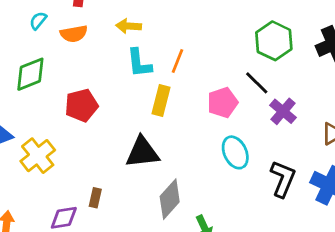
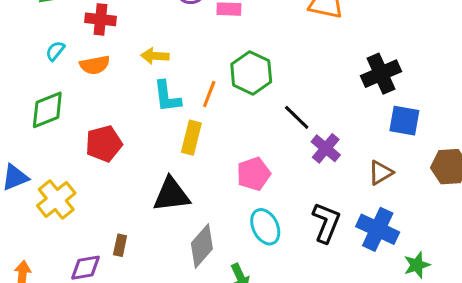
green hexagon: (274, 41) -> (251, 73), moved
pink pentagon: (223, 102) -> (254, 174), moved
cyan ellipse: (235, 152) -> (265, 227), moved

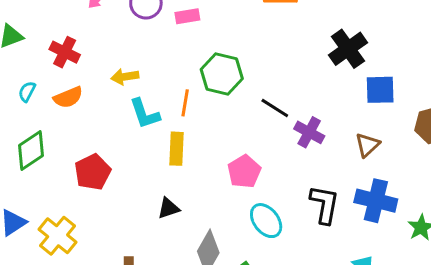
red cross: (100, 19) -> (65, 52), turned 32
black triangle: (171, 195) -> (169, 208), size x0.6

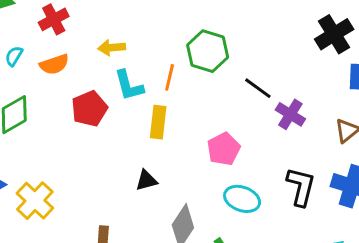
red cross: (65, 52) -> (54, 19), turned 32
red pentagon: (93, 172) -> (89, 109), moved
cyan ellipse: (266, 221) -> (242, 199), turned -36

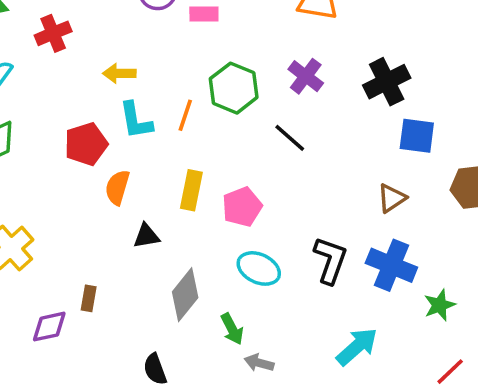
orange semicircle: (54, 64) -> (117, 187), moved, turned 120
purple cross: (290, 114) -> (306, 76), moved
yellow rectangle: (158, 122) -> (191, 190), moved

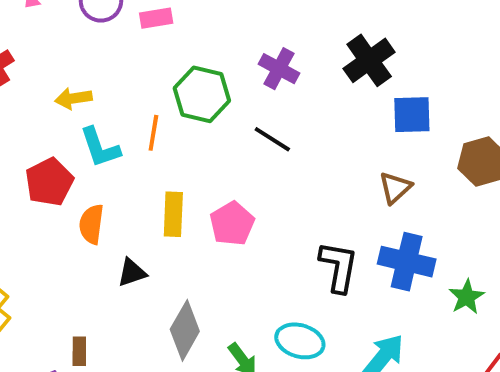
cyan ellipse: (259, 268) -> (300, 341), moved

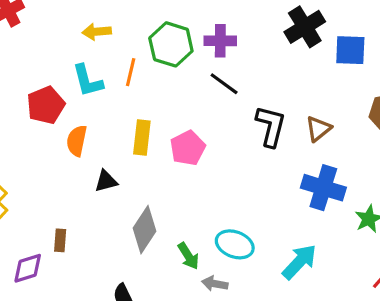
purple cross: (279, 69) -> (220, 41), moved, turned -32
yellow arrow: (73, 98) -> (97, 32), moved
blue square: (412, 115) -> (350, 50), moved
black L-shape: (339, 267) -> (271, 126), moved

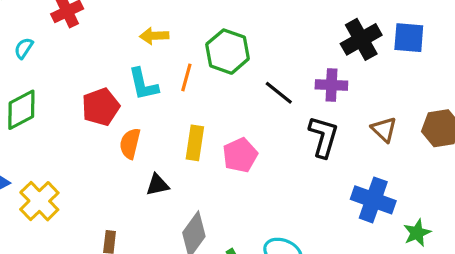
purple cross: (220, 41) -> (331, 85), moved
blue square: (350, 50) -> (409, 38), moved
brown triangle: (318, 129) -> (384, 129), moved, turned -40

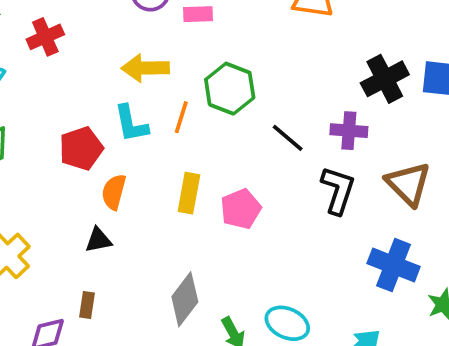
yellow arrow: (154, 36) -> (145, 68), size x1.4
brown triangle: (384, 129) -> (408, 184), size x1.5
black triangle: (157, 185) -> (98, 240), moved

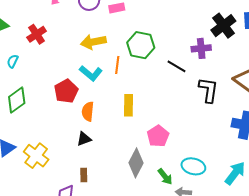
cyan L-shape: (131, 124) -> (91, 73), turned -30
purple cross: (349, 131) -> (201, 48), moved
pink pentagon: (241, 209) -> (158, 136), moved

